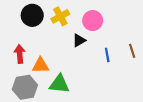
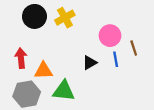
pink circle: (93, 21) -> (110, 36), moved
black triangle: (79, 40) -> (90, 63), moved
brown line: (132, 51) -> (134, 48), moved

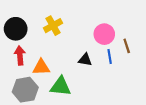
black circle: (34, 16) -> (16, 29), moved
yellow cross: (65, 18) -> (53, 26), moved
black triangle: (90, 63) -> (85, 60), turned 40

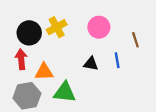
black circle: (16, 29) -> (29, 33), moved
pink circle: (104, 34) -> (99, 27), moved
brown line: (127, 46) -> (135, 40), moved

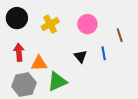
black circle: (29, 33) -> (17, 18), moved
black triangle: (91, 64) -> (80, 56), turned 40
green triangle: (65, 92) -> (57, 82), turned -30

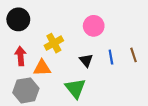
yellow cross: (50, 24) -> (54, 43), moved
brown line: (120, 35) -> (134, 55), moved
green triangle: (57, 82) -> (75, 88), moved, turned -45

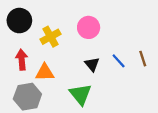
pink circle: (94, 26) -> (89, 27), moved
yellow cross: (54, 43) -> (51, 37), moved
blue line: (111, 57) -> (119, 61), turned -32

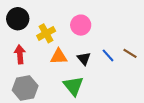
brown line: (143, 59) -> (130, 53), turned -40
orange triangle: (45, 72) -> (59, 57), moved

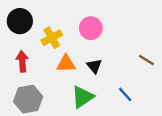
blue line: (108, 55) -> (125, 94), moved
green triangle: (73, 86) -> (83, 97), turned 35

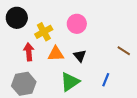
red arrow: (22, 61) -> (29, 52), moved
blue line: (125, 94) -> (106, 80), turned 64

